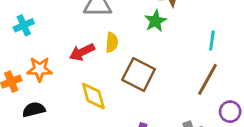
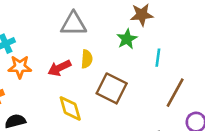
cyan line: (212, 41) -> (158, 58), moved
orange star: (40, 69) -> (20, 67), moved

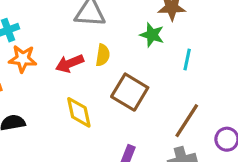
green star: (127, 39) -> (152, 35), turned -30
brown line: (175, 93) -> (187, 121), moved

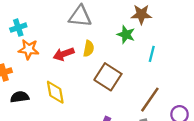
yellow diamond: (79, 112) -> (55, 92), moved

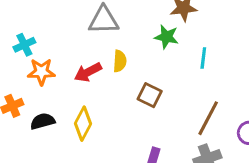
brown square: (108, 77) -> (150, 95), size x0.7
yellow diamond: (55, 92) -> (83, 124), turned 45
black semicircle: (20, 97) -> (43, 121), moved

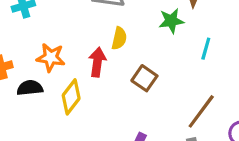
green star: (166, 37) -> (171, 21), turned -30
orange star: (41, 72) -> (51, 57), moved
red arrow: (88, 72) -> (97, 62), moved, turned 116

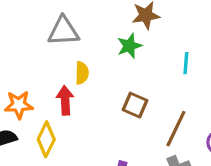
cyan line: (206, 49) -> (186, 63), moved
brown square: (144, 78) -> (135, 105), moved

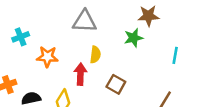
orange star: (19, 105) -> (47, 57), moved
brown square: (135, 105) -> (116, 84), moved

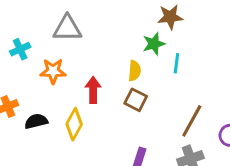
gray triangle: (85, 21) -> (67, 28), moved
yellow semicircle: (95, 55) -> (135, 71), moved
cyan line: (175, 55) -> (176, 63), moved

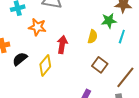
brown square: (136, 100) -> (100, 65), moved
black semicircle: (36, 121) -> (20, 59), turned -35

